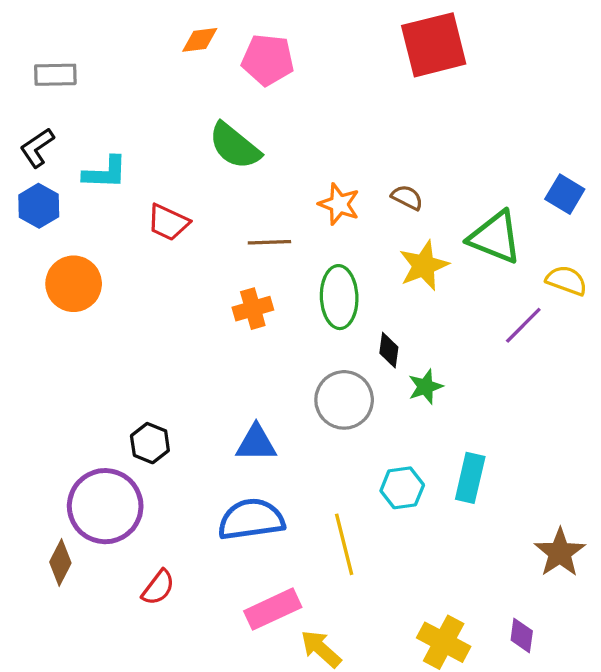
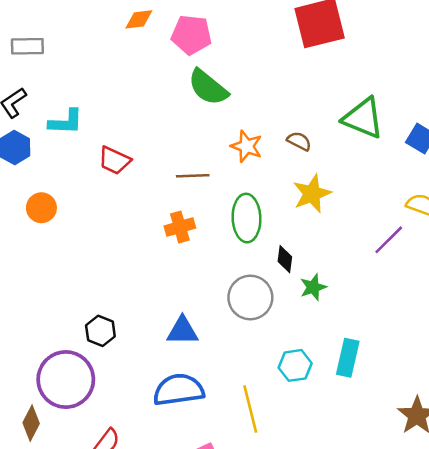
green semicircle: (235, 146) -> (208, 87), moved
green triangle: (495, 237) -> (363, 118), moved
orange circle: (74, 284) -> (41, 208), size x0.7

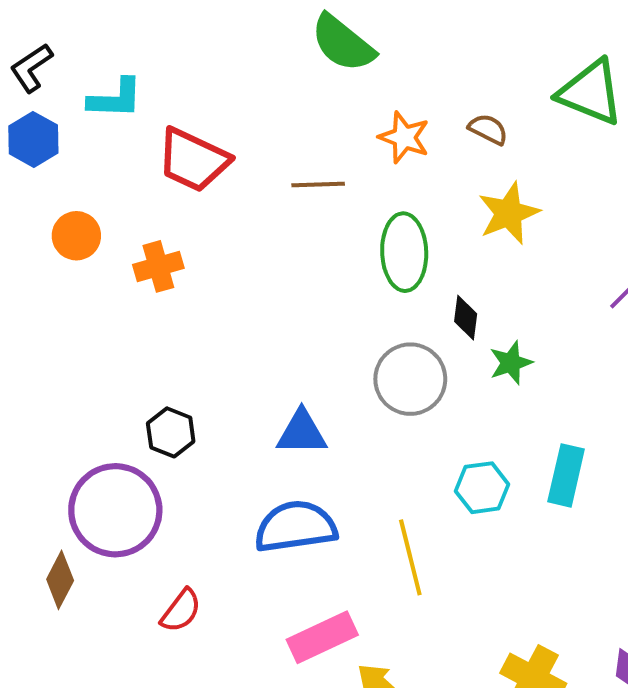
red trapezoid: (114, 160) -> (193, 160), size x1.4
orange cross: (180, 227) -> (158, 266), moved

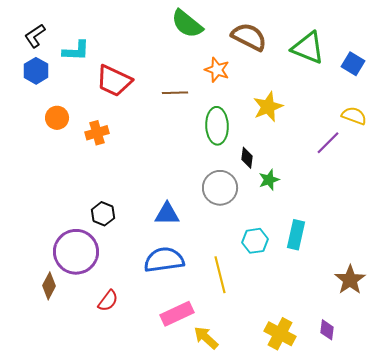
brown semicircle: (488, 129) -> (249, 37), moved, size x1.8

